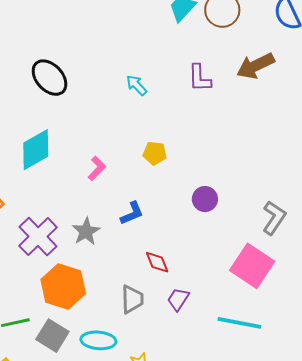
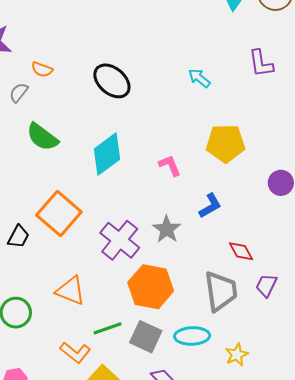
yellow pentagon: (155, 153) -> (226, 143), size x1.6
pink L-shape: (97, 168) -> (170, 165), turned -60
gray trapezoid: (132, 299) -> (221, 291), size x1.4

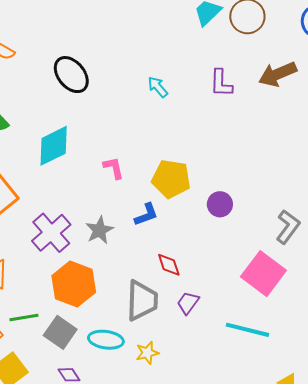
yellow pentagon: (226, 143) -> (171, 179), moved
yellow star: (237, 355) -> (147, 353), moved

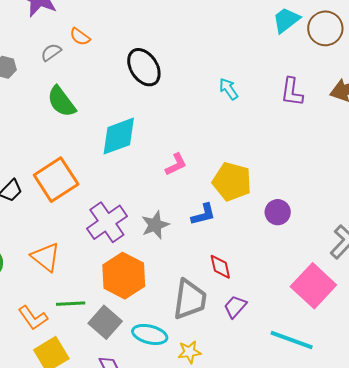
pink L-shape: (114, 168) -> (176, 164), turned 70

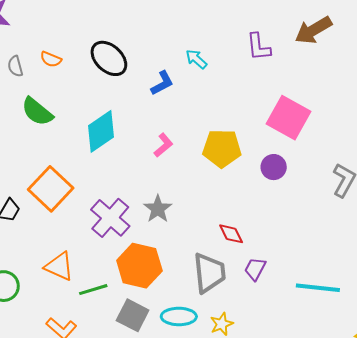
orange semicircle: (80, 37) -> (51, 59), moved
gray semicircle: (51, 52) -> (15, 66), turned -55
blue L-shape: (203, 214) -> (162, 83), moved
pink square: (313, 286) -> (289, 118), moved
green line: (71, 304) -> (93, 290), moved

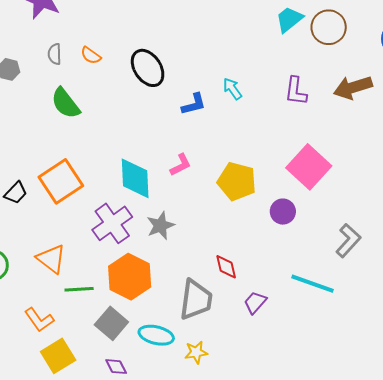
cyan diamond: (101, 131) -> (135, 178), moved, turned -72
purple trapezoid: (255, 269) -> (255, 302), moved
cyan line: (318, 288) -> (313, 284), moved

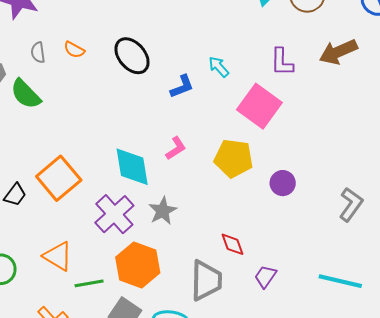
green semicircle: (65, 103) -> (26, 94), moved
pink square: (309, 167) -> (259, 106), moved
cyan line: (313, 284) -> (340, 281), moved

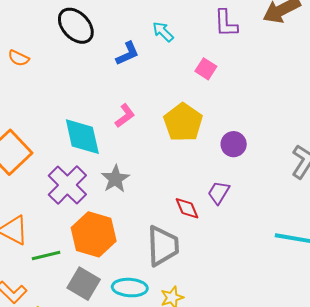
orange semicircle: (74, 50) -> (19, 58), moved
pink square: (259, 106) -> (206, 69), size x0.5
yellow pentagon: (233, 158) -> (183, 122), turned 30
purple trapezoid: (265, 277) -> (219, 193), moved

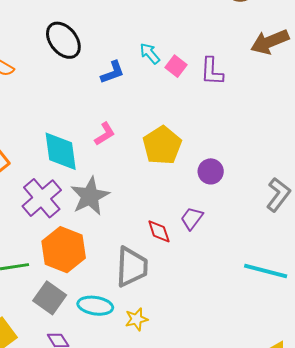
purple L-shape: (226, 23) -> (212, 71), moved
pink square: (206, 69) -> (176, 66), moved
gray star: (115, 179) -> (90, 196), size x1.4

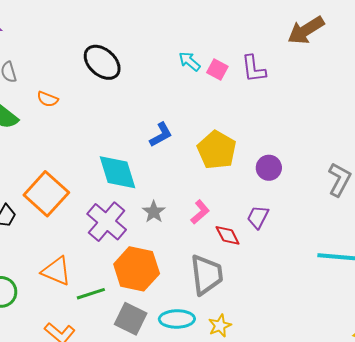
blue L-shape: (113, 72) -> (161, 135), moved
pink L-shape: (105, 134) -> (200, 212), moved
gray star: (90, 196) -> (154, 212), size x0.6

